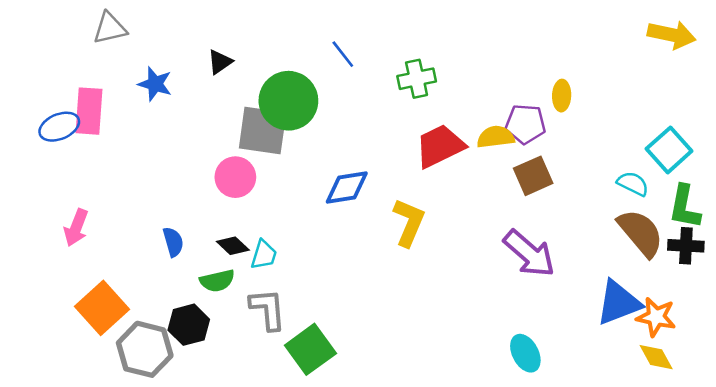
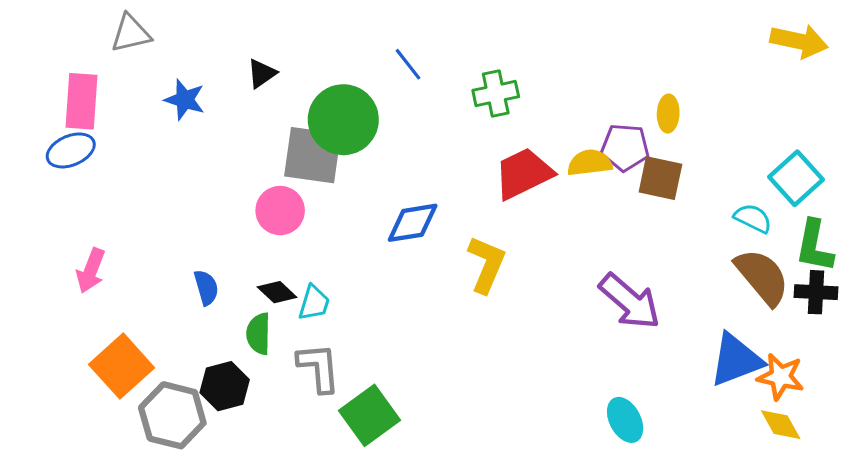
pink rectangle: (89, 111) -> (82, 101), moved
brown square: (533, 176) -> (660, 178), moved, turned 36
green semicircle: (217, 281) -> (259, 334), turned 104

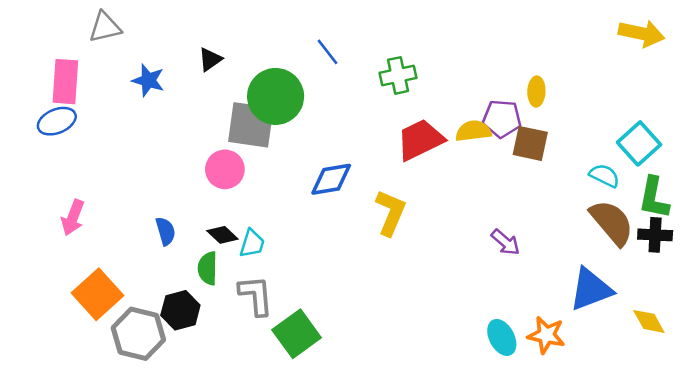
purple arrow: (630, 301) -> (506, 242), size x0.6
orange star: (781, 377) -> (546, 335), moved
yellow diamond: (781, 425) -> (649, 321), moved

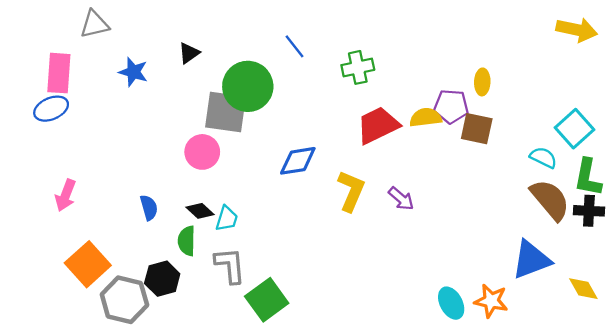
purple arrow: (506, 242) -> (401, 199), moved

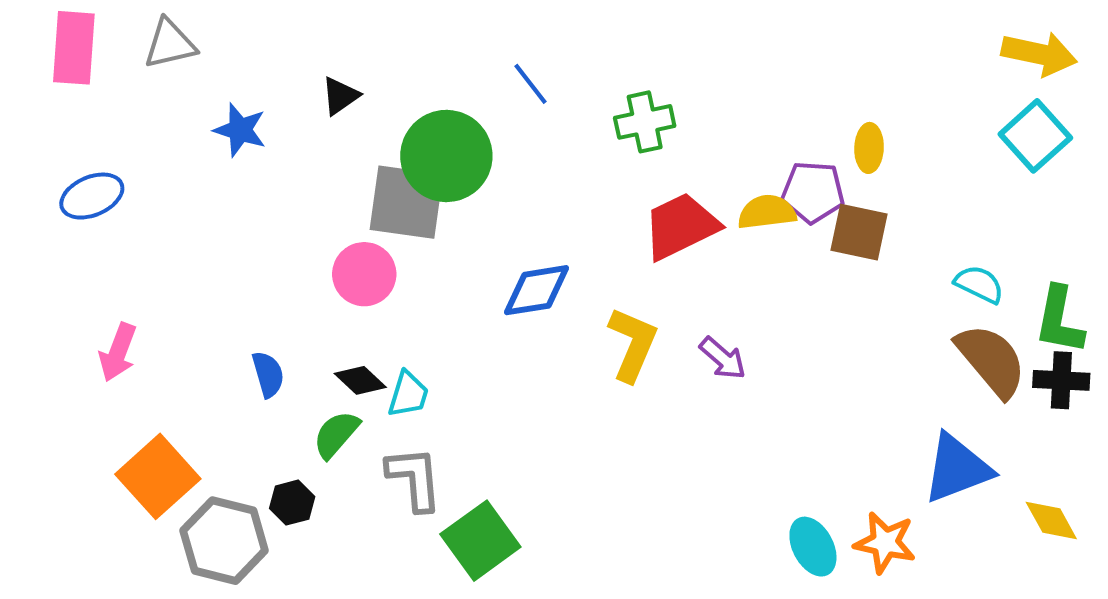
pink rectangle: (59, 73) -> (74, 48), moved
cyan square: (574, 129) -> (1035, 136), moved
green semicircle: (187, 241) -> (336, 434), turned 40
black hexagon: (162, 279) -> (292, 503), size x0.7

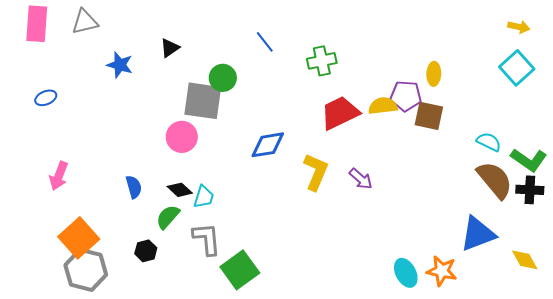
yellow arrow: (1039, 54) -> (519, 27), size x0.6
green circle: (446, 156) -> (223, 78), size x0.6
blue ellipse: (92, 196) -> (46, 98), size x0.7
green L-shape: (1059, 320) -> (529, 160), turned -66
gray hexagon: (224, 541) -> (86, 270), moved

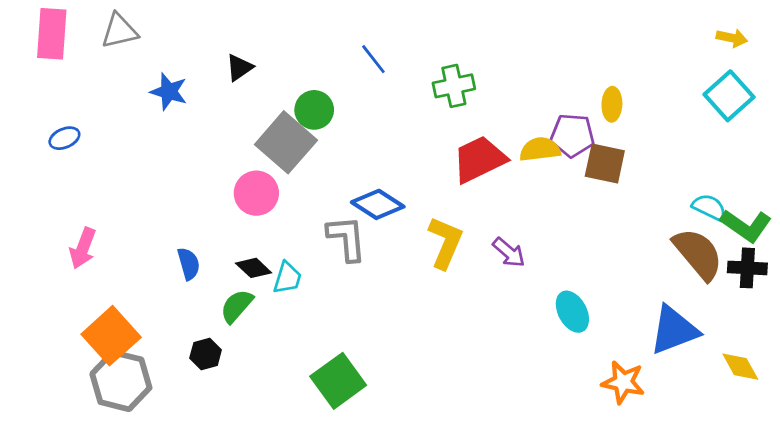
gray square: (203, 101) -> (286, 142), turned 33
cyan semicircle: (489, 142) -> (709, 207), moved
blue diamond: (268, 145) -> (378, 204), turned 42
gray L-shape: (207, 239) -> (347, 238), moved
cyan ellipse: (406, 273) -> (572, 312), moved

